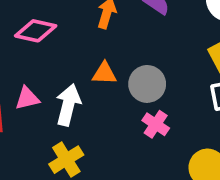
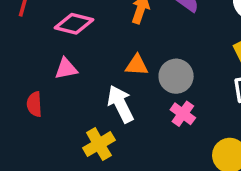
pink triangle: (27, 98) -> (66, 69), moved
white arrow: (68, 105) -> (120, 104), moved, turned -42

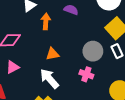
gray circle: (176, 76) -> (93, 51), moved

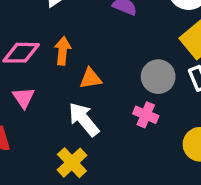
orange arrow: (46, 21) -> (63, 51), moved
pink triangle: (13, 67) -> (23, 98), turned -40

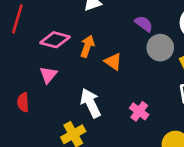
gray circle: (158, 77) -> (160, 48), moved
orange triangle: (91, 78) -> (113, 62), moved, turned 30

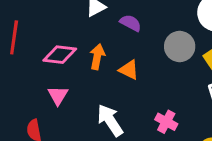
purple semicircle: (144, 24) -> (131, 23), moved

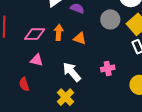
pink triangle: (58, 95) -> (37, 60), turned -40
pink cross: (166, 122) -> (108, 68), turned -32

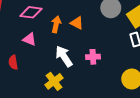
orange arrow: (59, 32) -> (56, 24), moved
pink cross: (108, 68) -> (93, 57), moved

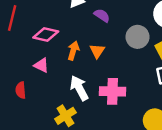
orange triangle: (77, 23) -> (97, 51), turned 32
pink cross: (93, 57) -> (112, 91), size x1.5

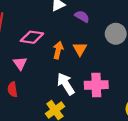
pink triangle: (41, 65) -> (20, 63), moved, turned 32

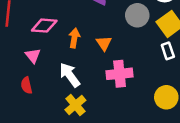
orange triangle: (80, 49) -> (104, 43), moved
white arrow: (66, 84) -> (70, 75), moved

